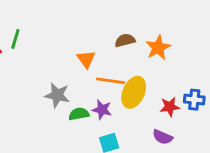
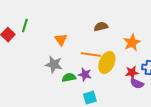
orange star: (158, 48) -> (132, 43), moved
orange triangle: (86, 59) -> (61, 40), moved
purple semicircle: (163, 137) -> (137, 84), moved

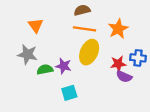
orange line: (91, 55) -> (84, 29), moved

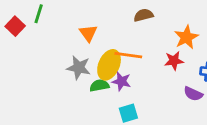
orange line: (84, 29) -> (128, 55), moved
yellow ellipse: (89, 52) -> (109, 65), moved
red star: (118, 64) -> (174, 61), moved

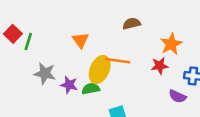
green line: (39, 14) -> (28, 41), moved
gray star: (79, 68) -> (45, 73), moved
purple star: (121, 81) -> (69, 85), moved

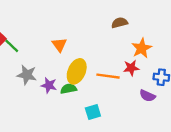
brown semicircle: (132, 24) -> (120, 23), moved
green line: (28, 41) -> (12, 46), turned -63
orange line: (118, 61) -> (108, 76), moved

